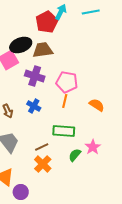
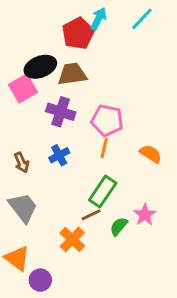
cyan line: (91, 12) -> (142, 19), turned -36
blue cross: (34, 106) -> (59, 155), turned 32
green rectangle: (64, 131) -> (103, 192), turned -60
brown line: (42, 147) -> (91, 215), moved

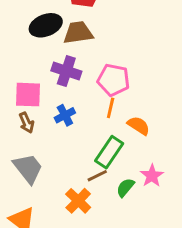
pink square: (23, 89) -> (28, 95), moved, turned 32
orange semicircle: (151, 154) -> (139, 126), moved

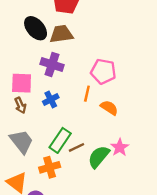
black ellipse: (46, 25) -> (36, 28), turned 70
pink pentagon: (114, 80) -> (103, 71), moved
green rectangle: (109, 152) -> (60, 140), moved
green semicircle: (125, 187) -> (99, 157), size x1.5
orange cross: (78, 201) -> (50, 167), moved, turned 30

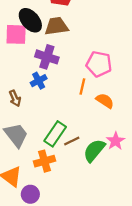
pink square: (22, 83) -> (16, 34), moved
blue cross: (51, 99) -> (39, 81), moved

